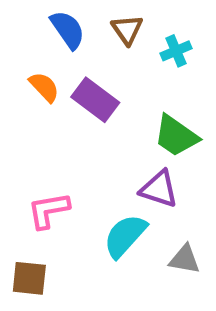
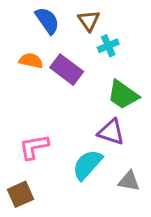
cyan cross: (176, 51) -> (108, 46), moved
orange semicircle: (44, 87) -> (31, 61), turned -35
brown square: (29, 278) -> (21, 194), turned -30

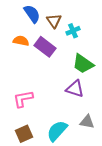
brown triangle: (89, 21) -> (54, 21), moved
cyan semicircle: (87, 165) -> (57, 131), moved
brown square: (21, 194) -> (24, 134), moved

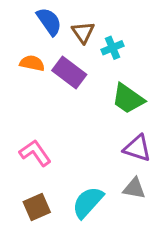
purple triangle: (75, 89) -> (137, 148), moved
pink L-shape: (23, 99) -> (35, 153), turned 65

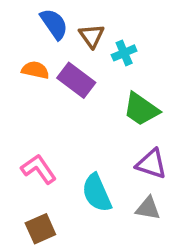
cyan semicircle: (88, 202) -> (97, 193), moved, turned -66

